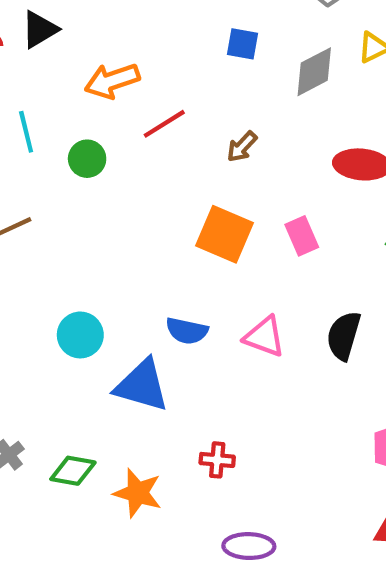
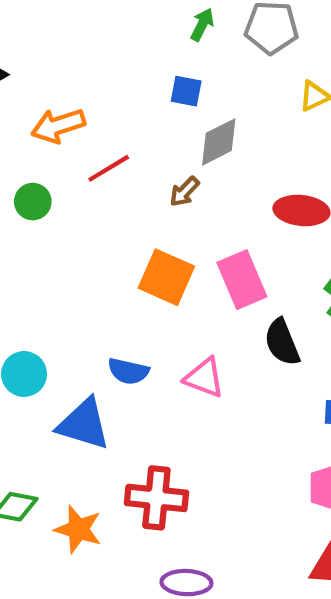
gray diamond: (314, 72) -> (219, 142), moved
pink rectangle: (302, 236) -> (242, 280), size x1.5
black semicircle: (344, 336) -> (282, 342), moved, turned -39
red cross: (217, 460) -> (156, 498), size x1.8

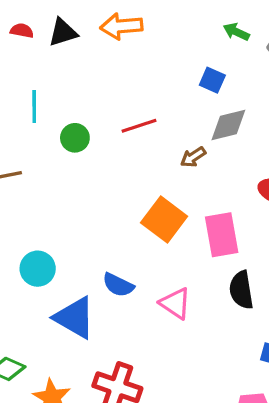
green arrow: (202, 24) -> (236, 32), turned -105
orange arrow: (58, 126) -> (121, 26), moved

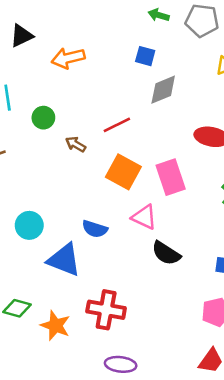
orange arrow: (121, 26) -> (68, 58), moved
red line: (139, 126) -> (117, 125), moved
brown arrow: (193, 157) -> (76, 144), moved, turned 72
black semicircle: (241, 290) -> (166, 253), moved, turned -40
pink triangle: (175, 303) -> (144, 217), moved

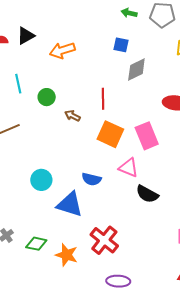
red line: (117, 125) -> (103, 99), turned -60
red cross: (106, 310) -> (104, 240), turned 32

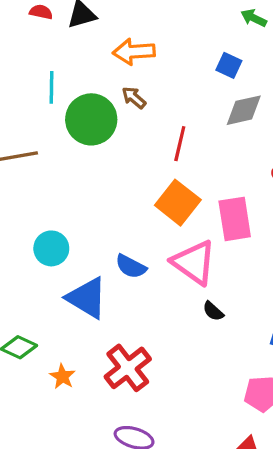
green circle: (47, 97) -> (91, 119), size x1.8
brown arrow: (72, 116) -> (134, 98), moved
pink triangle: (129, 168) -> (194, 262), size x1.4
black semicircle: (147, 194) -> (213, 311), size x0.6
orange star: (67, 255) -> (62, 377), size x0.7

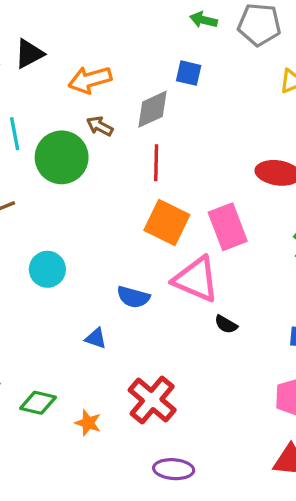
gray diamond: (244, 110) -> (152, 109), moved
cyan circle: (51, 248) -> (47, 269), moved
blue triangle: (87, 298) -> (96, 338), size x0.5

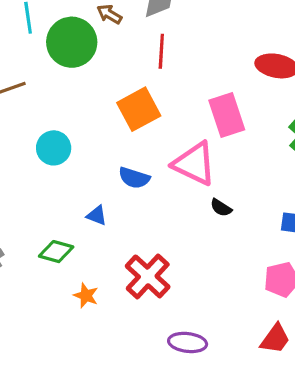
orange square: (167, 222) -> (139, 109), moved, turned 33
green diamond: (38, 403) -> (56, 252), moved
purple ellipse: (174, 469) -> (188, 342), moved

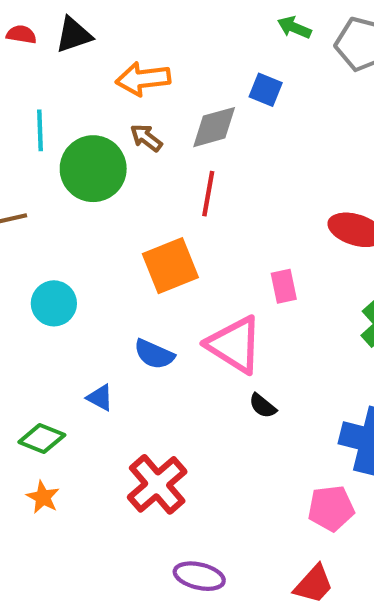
pink rectangle: (227, 115) -> (284, 286), size x0.6
orange star: (86, 296) -> (43, 497), moved

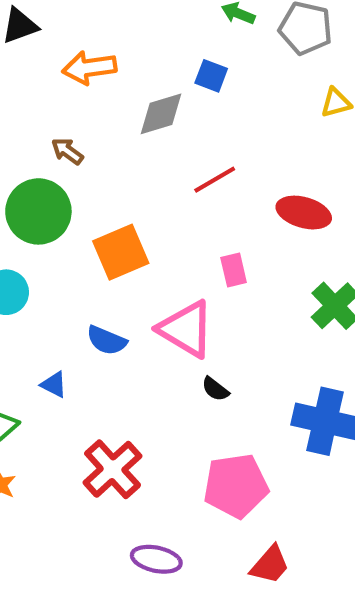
brown arrow: (146, 138) -> (67, 151), moved
green circle: (93, 169) -> (38, 211), moved
red line: (208, 194) -> (215, 180), moved, turned 51
pink pentagon: (331, 508) -> (236, 486), moved, size x1.4

